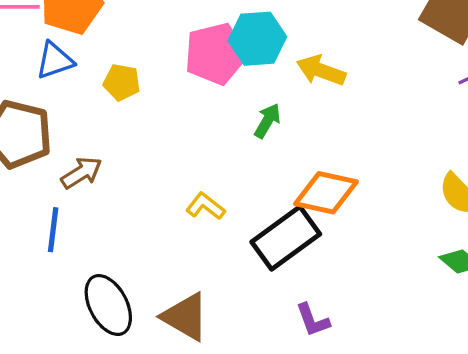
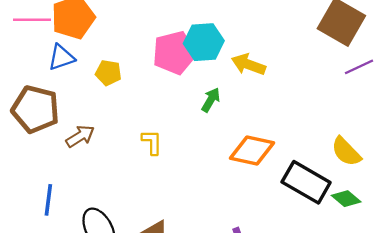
yellow L-shape: (205, 206) -> (152, 142), moved, turned 52
blue line: (53, 230) -> (48, 200), moved
black rectangle: (286, 238) -> (306, 182), moved, turned 66

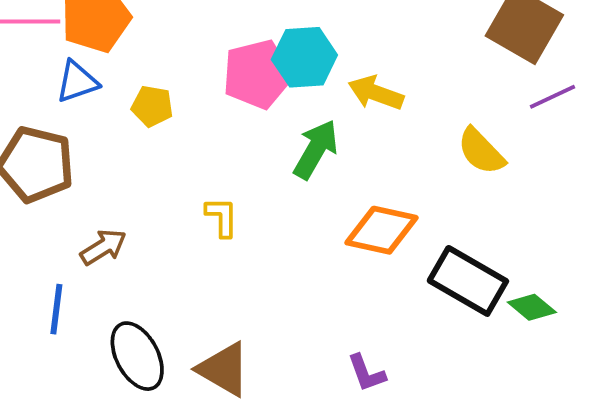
green arrow: (211, 100) -> (316, 149), size x1.5
brown arrow: (80, 136) -> (103, 247), moved
yellow semicircle: (346, 152) -> (481, 151), moved

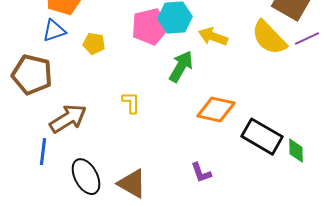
yellow semicircle: (481, 151) -> (269, 38), moved, size x1.4
brown arrow: (103, 247) -> (68, 119), size x1.5
green diamond: (532, 307) -> (296, 151), turned 50
purple L-shape: (366, 373) -> (201, 173), moved

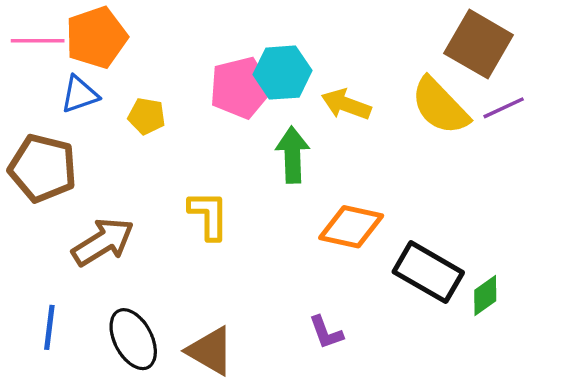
green arrow: (181, 67) -> (292, 155), turned -32
yellow L-shape: (131, 103) -> (209, 215), size x1.4
green diamond: (296, 151) -> (485, 296), turned 55
blue line: (43, 152) -> (49, 327), moved

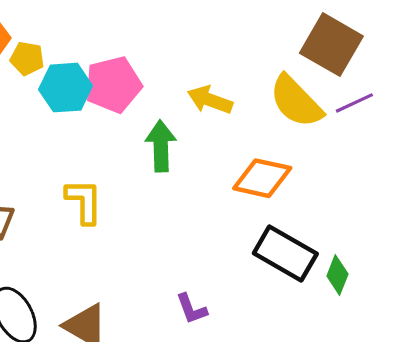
cyan hexagon: (282, 73) -> (66, 88), moved
yellow pentagon: (147, 116) -> (27, 58), moved
orange diamond: (351, 227) -> (262, 178), moved
green diamond: (485, 296) -> (337, 275), turned -33

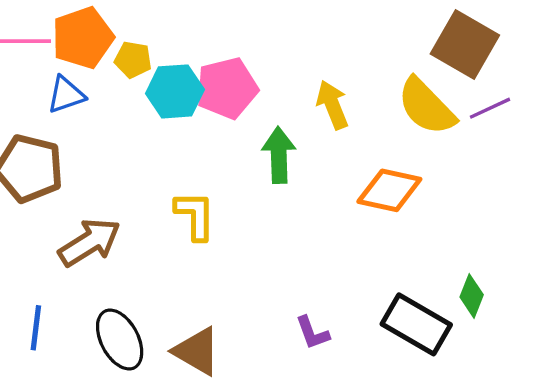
yellow arrow: (210, 100) -> (332, 105), turned 48
black rectangle: (285, 254) -> (416, 324), moved

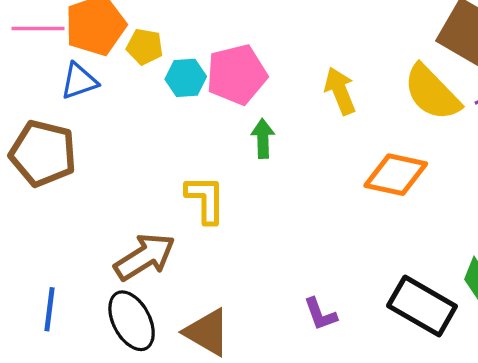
cyan hexagon: (175, 91) -> (186, 78), size x0.7
green arrow: (279, 155) -> (263, 139), moved, size x0.7
brown arrow: (89, 242) -> (145, 257), moved

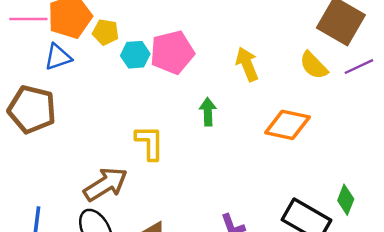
yellow semicircle: (432, 93) -> (314, 65), size x0.7
green arrow: (263, 139) -> (208, 112), moved

